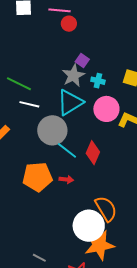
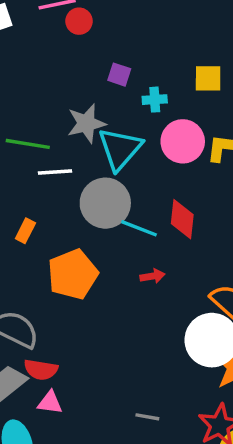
gray star: (73, 76) -> (86, 123), moved, turned 30
orange pentagon: (37, 177) -> (73, 274), moved

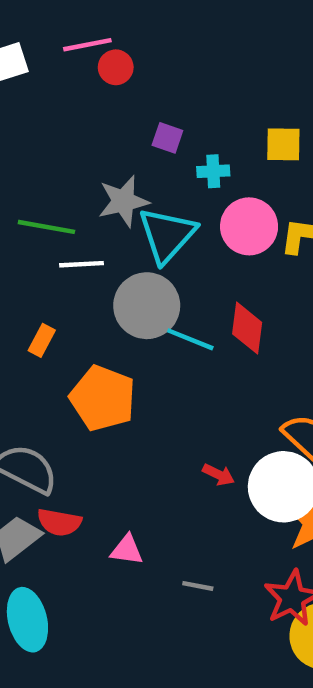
orange pentagon: (73, 274) -> (103, 398), turned -30
red arrow: (152, 276) -> (219, 475), moved, turned 35
pink triangle: (50, 403) -> (127, 550), moved

